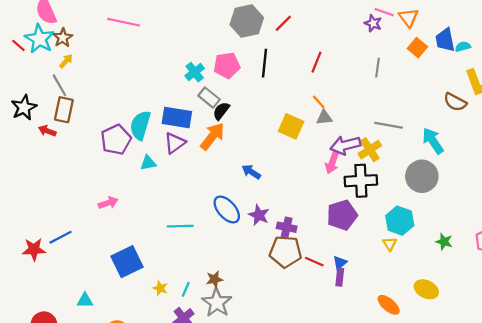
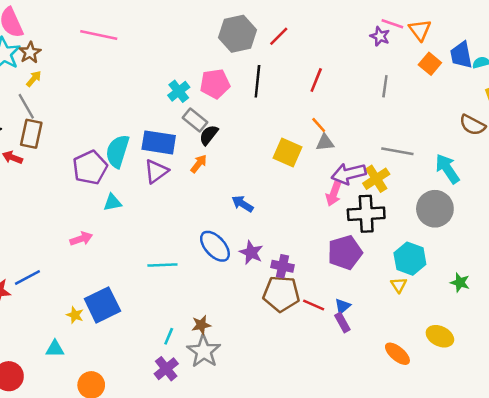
orange arrow: (212, 136) -> (199, 164), size x0.6
cyan triangle: (148, 163) -> (112, 202), moved
purple rectangle: (340, 277) -> (342, 322), turned -35
yellow star: (160, 288) -> (75, 315), moved

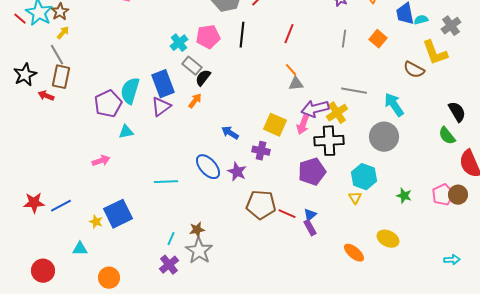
orange square: (430, 64) -> (378, 39), moved
blue rectangle: (159, 142) -> (163, 84), turned 60
yellow square: (287, 152) -> (275, 125), moved
purple cross: (282, 266) -> (261, 151), moved
blue line: (27, 277) -> (61, 206), moved

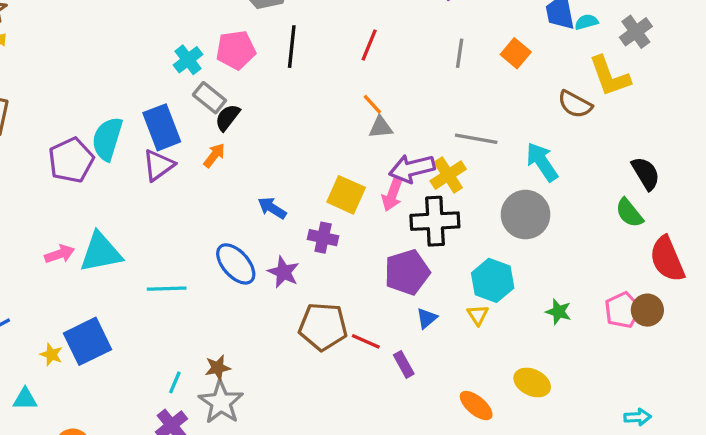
cyan triangle: (126, 132) -> (101, 252), moved, size x1.8
blue triangle: (310, 215) -> (427, 318), moved

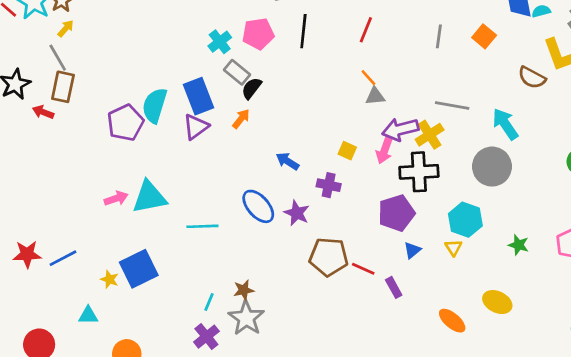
yellow square: (346, 195) -> (347, 151), size x0.6

